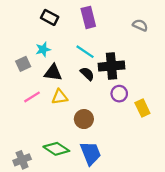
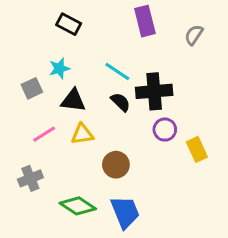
purple rectangle: (88, 17) -> (145, 21), moved
gray semicircle: (140, 25) -> (194, 35), turned -80
gray cross: (22, 160) -> (30, 178), moved

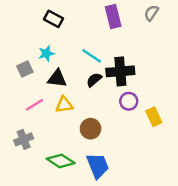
gray semicircle: (194, 35) -> (151, 13), moved
black semicircle: (121, 102) -> (94, 80), turned -84

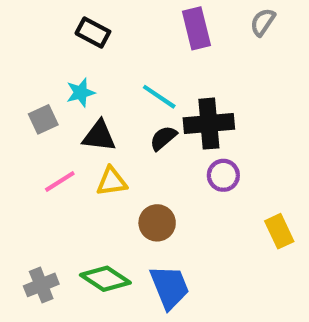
yellow rectangle: (154, 117) -> (279, 231), moved
gray cross: (24, 139) -> (41, 285), moved

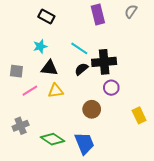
gray square: (43, 119) -> (16, 71), moved, turned 32
brown circle: (157, 223) -> (92, 109), moved
gray cross: (41, 285) -> (21, 126), moved

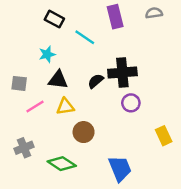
gray semicircle: (131, 11) -> (154, 13), turned 48
cyan line: (79, 48) -> (85, 37), moved
brown circle: (92, 109) -> (84, 132), moved
blue trapezoid: (84, 143) -> (120, 168), moved

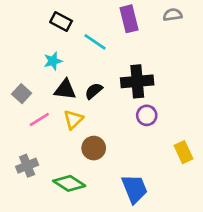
black semicircle: (96, 81) -> (94, 91), moved
gray square: (19, 83) -> (22, 94), turned 35
yellow triangle: (65, 107) -> (73, 119), turned -36

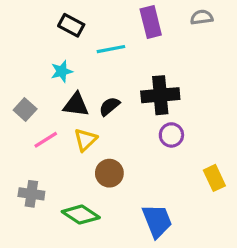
cyan line: (95, 42) -> (111, 49), turned -45
gray cross: (27, 166) -> (31, 194), turned 30

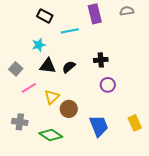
black cross: (160, 95) -> (101, 60), size x0.6
yellow triangle: (86, 140) -> (52, 97), moved
yellow rectangle: (214, 178) -> (135, 123), moved
blue trapezoid: (157, 221) -> (99, 126), moved

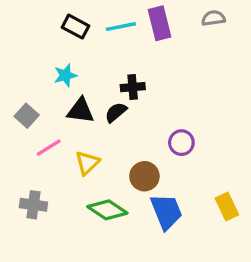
cyan line: (70, 31) -> (121, 27), moved
black cross: (101, 60) -> (133, 87), moved
brown circle: (69, 109) -> (144, 176), moved
green diamond: (51, 135) -> (107, 210), moved

